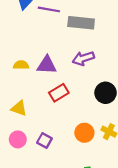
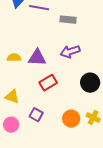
gray rectangle: (81, 23) -> (68, 20), size x0.7
purple square: (44, 141) -> (36, 115), moved

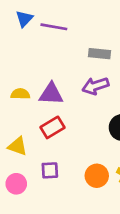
gray rectangle: (68, 20) -> (99, 54), moved
red rectangle: (48, 83) -> (52, 127), moved
purple square: (36, 115) -> (50, 170), turned -32

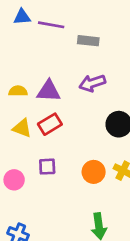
blue triangle: (24, 19) -> (22, 17), turned 42
gray rectangle: (99, 54) -> (88, 41), moved
yellow triangle: (18, 146) -> (22, 128), moved

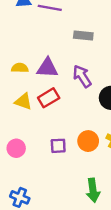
gray rectangle: (88, 41) -> (83, 35), moved
purple arrow: (92, 83) -> (82, 76), moved, turned 75
purple square: (47, 167) -> (58, 146), moved

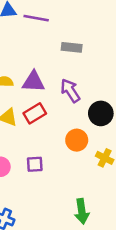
orange circle: (88, 141) -> (77, 140), moved
purple square: (58, 146) -> (35, 164), moved

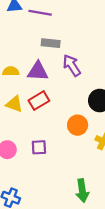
gray rectangle: (72, 47) -> (51, 43), moved
purple arrow: (70, 91) -> (72, 65), moved

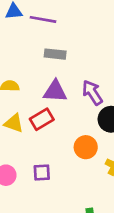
purple arrow: (72, 65) -> (92, 93), moved
purple triangle: (38, 71) -> (55, 91), moved

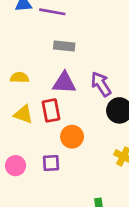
red rectangle: (42, 119) -> (51, 110), turned -70
orange circle: (86, 147) -> (72, 137), moved

